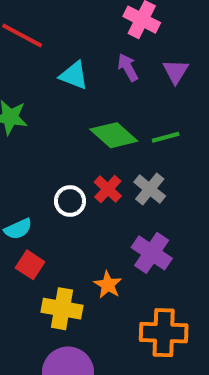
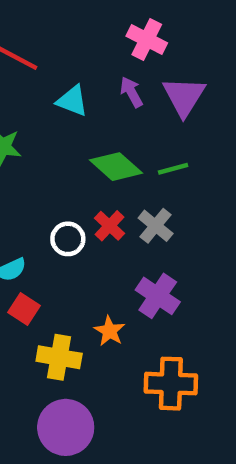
purple triangle: (176, 71) -> (184, 96), size x1.5

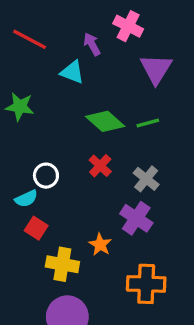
purple arrow: (131, 92) -> (92, 44), moved
gray cross: (156, 226) -> (146, 179), moved
white circle: (68, 239) -> (46, 176), moved

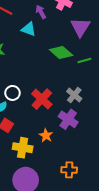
green diamond: (105, 121) -> (61, 52), moved
green line: (148, 123) -> (84, 61), moved
red cross: (100, 166) -> (42, 99), moved, size x1.5
orange cross: (146, 284) -> (69, 170), moved, size x0.7

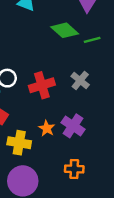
red cross: (42, 99) -> (42, 85), turned 30
purple cross: (68, 119) -> (73, 126), moved

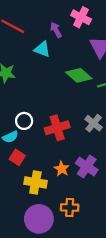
orange cross: (74, 169) -> (70, 208), moved

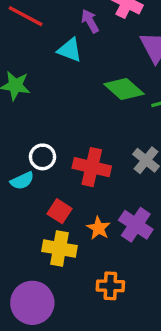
red cross: (57, 128) -> (92, 167), turned 30
red square: (17, 157) -> (59, 211), moved
purple circle: (39, 219) -> (32, 303), moved

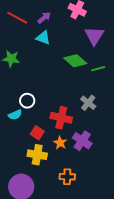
purple arrow: (90, 21) -> (44, 18), moved, turned 80
red cross: (92, 167) -> (61, 118), moved

